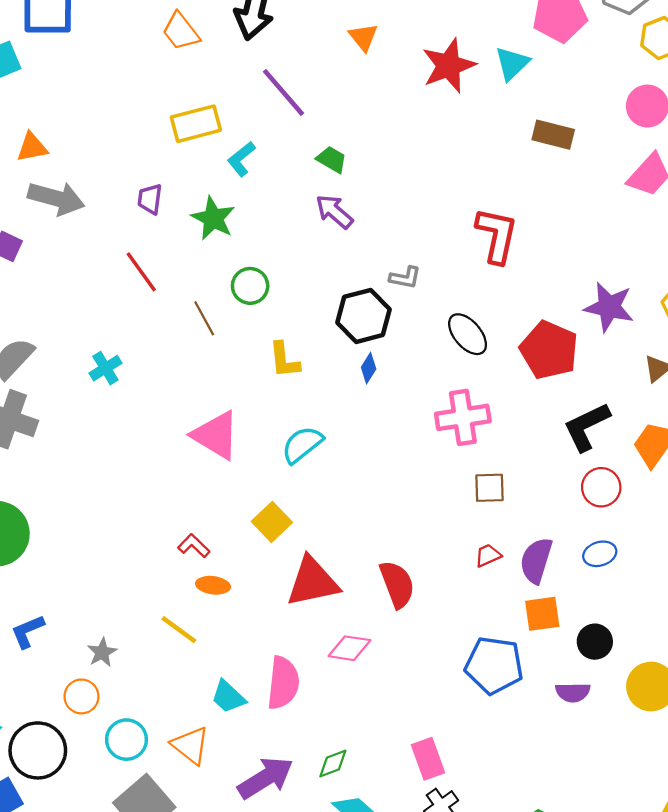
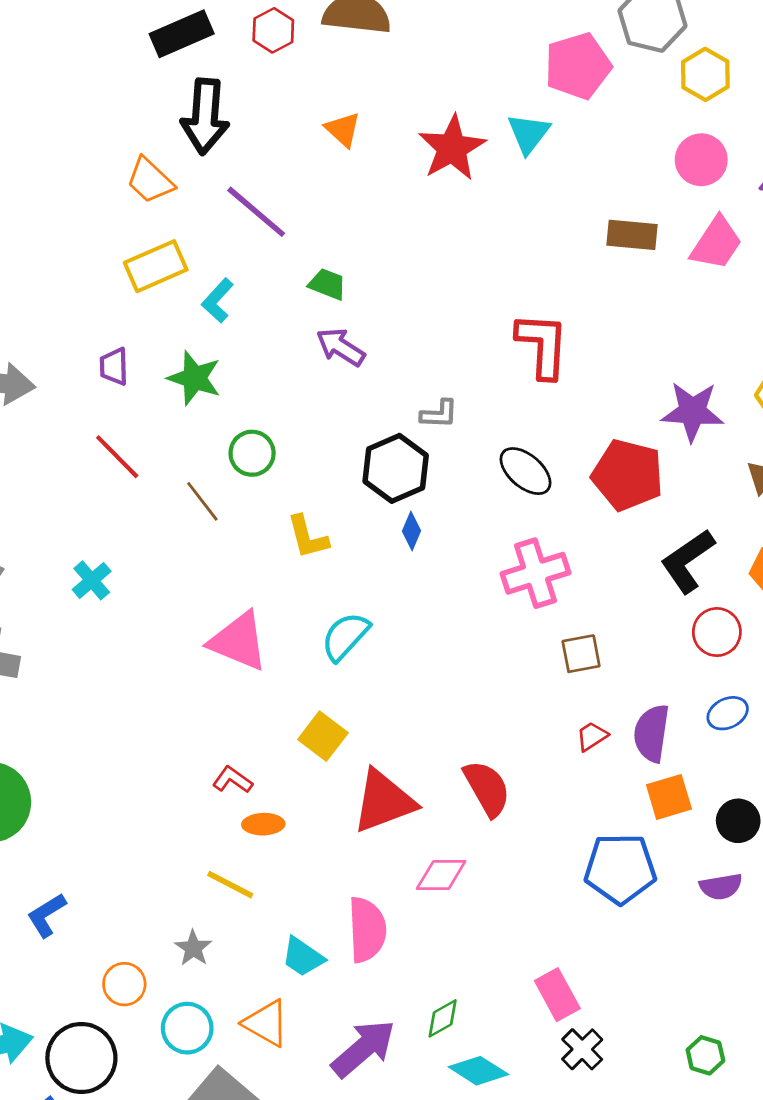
orange trapezoid: (181, 31) -> (150, 180), moved
brown rectangle: (553, 135) -> (632, 235), moved
gray star: (102, 652) -> (193, 948), moved

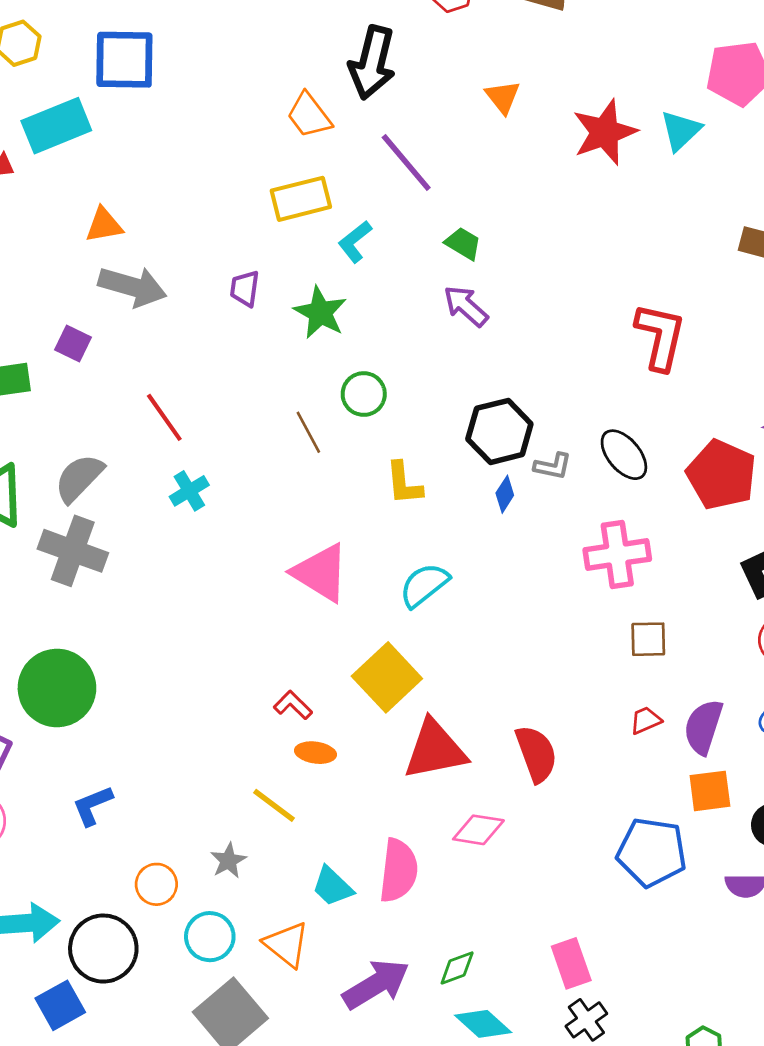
gray L-shape: (439, 414) -> (553, 466), moved
red line: (117, 457) -> (164, 417), moved
yellow square: (323, 736) -> (387, 677), size x1.4

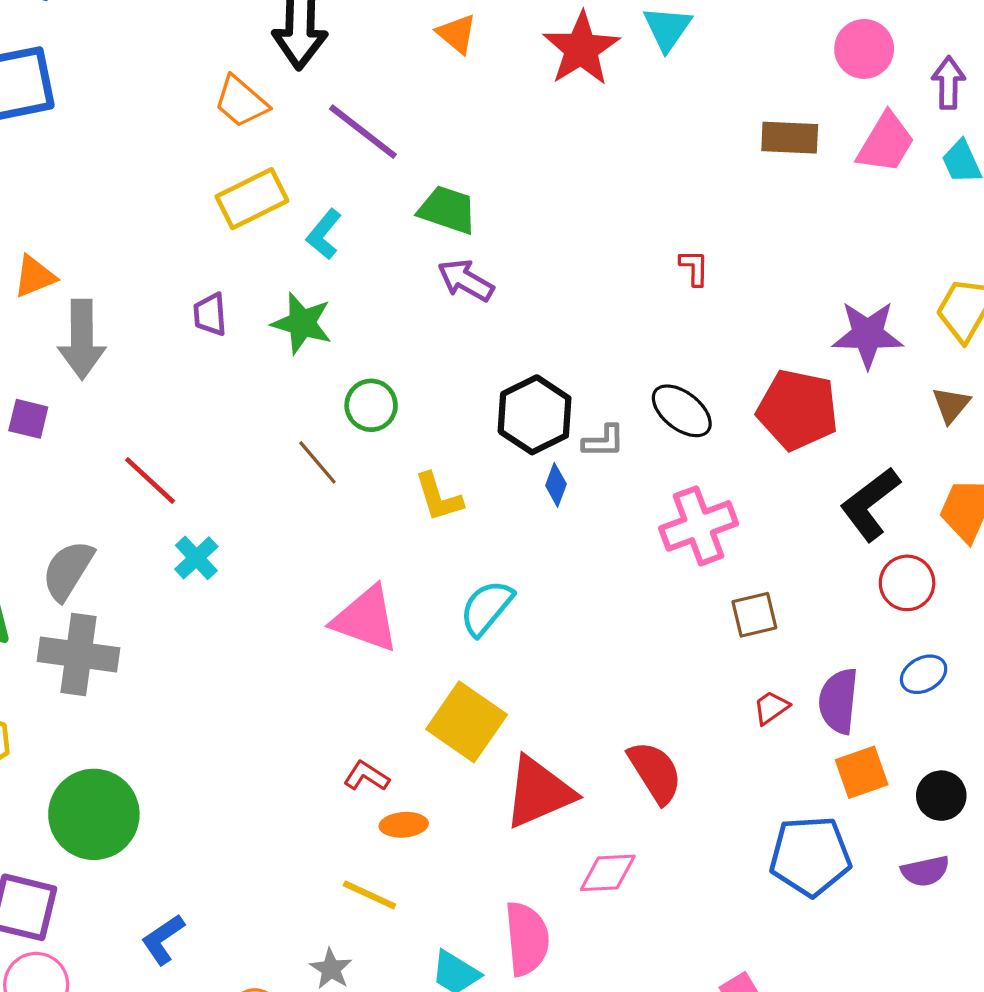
green trapezoid: (463, 243) -> (447, 210), size x1.4
gray arrow: (132, 287) -> (82, 339), turned 86
red L-shape: (660, 336) -> (694, 268), size x0.5

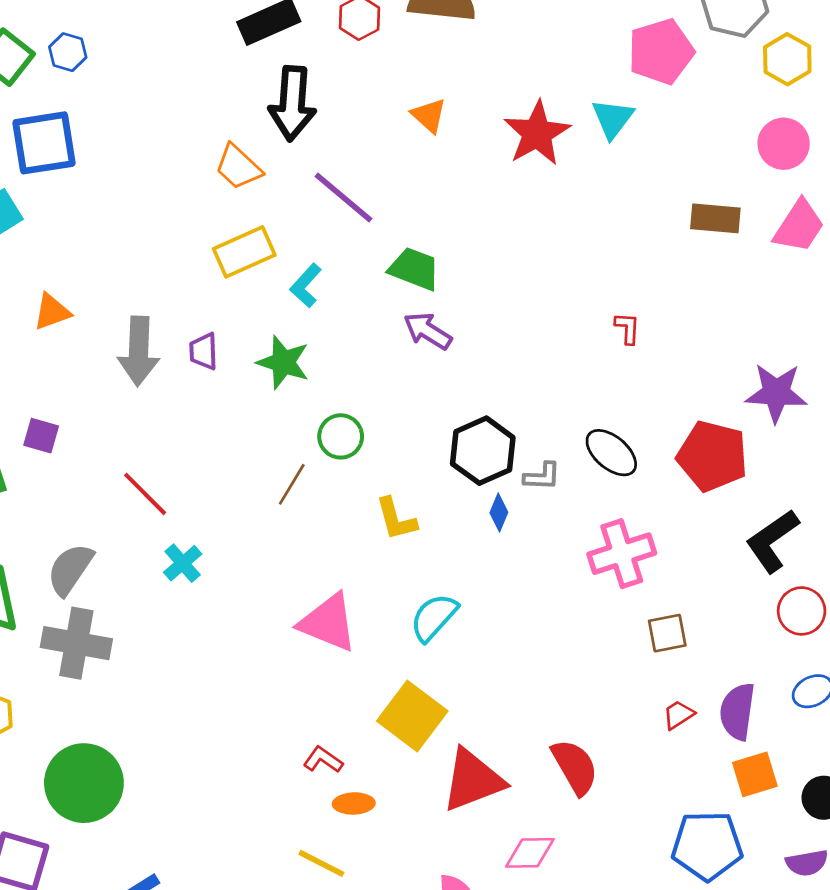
gray arrow: (82, 339) -> (139, 351), moved
brown line: (317, 462) -> (292, 484), turned 69

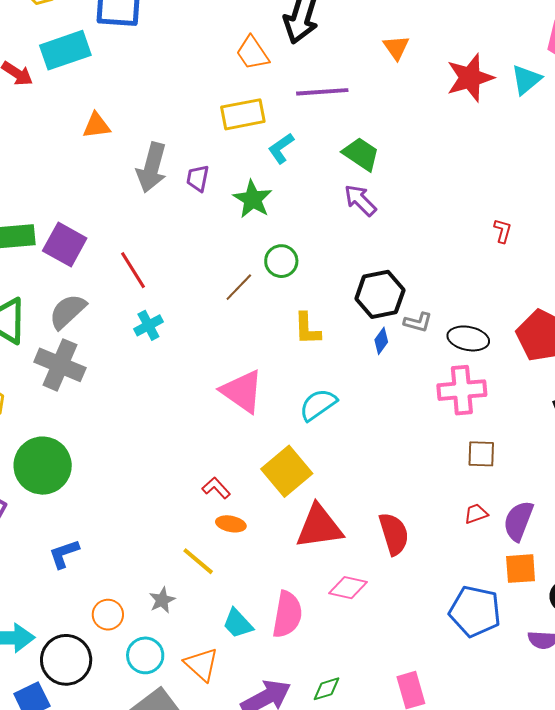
purple line: (344, 197) -> (322, 92), turned -57
purple square: (41, 436) -> (65, 245), moved, size x1.6
black ellipse: (611, 453) -> (468, 338), moved, turned -42

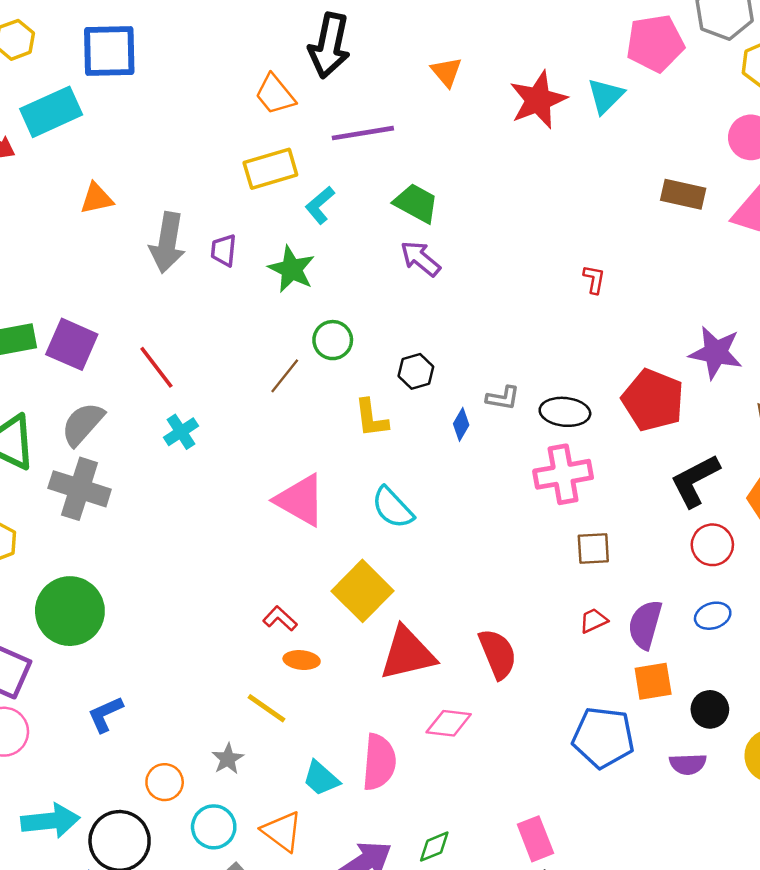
black hexagon: (380, 294) -> (416, 371), moved, size x0.6
cyan semicircle: (318, 405) -> (393, 508), turned -93

